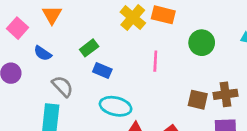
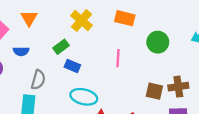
yellow cross: (133, 17) -> (81, 20), moved
blue semicircle: (43, 53) -> (21, 51), turned -35
gray semicircle: (63, 86) -> (38, 80), turned 60

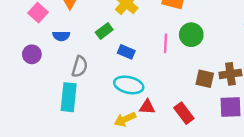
green circle: (158, 42) -> (191, 35), moved
blue rectangle: (72, 66) -> (126, 52), moved

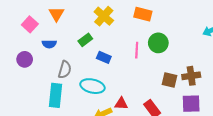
cyan ellipse: (129, 85) -> (92, 86), moved

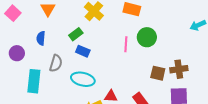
pink square: (30, 24) -> (13, 13), moved
blue semicircle: (49, 44) -> (41, 38), turned 96
blue rectangle: (104, 57) -> (83, 51), moved
cyan rectangle: (55, 95) -> (34, 81), moved

